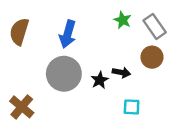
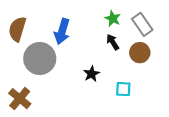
black arrow: (121, 72) -> (113, 42), moved, turned -133
gray circle: (64, 74) -> (40, 58), moved
cyan square: (132, 107) -> (123, 89), moved

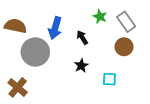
brown semicircle: (17, 29) -> (15, 26), turned 85
black arrow: (113, 42) -> (82, 37), moved

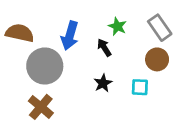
green star: (100, 17) -> (117, 26), moved
cyan square: (109, 79) -> (140, 87), moved
brown cross: (18, 87) -> (41, 107), moved

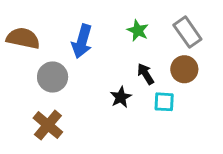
black arrow: (104, 48) -> (146, 74), moved
gray circle: (45, 66) -> (53, 77), size x0.7

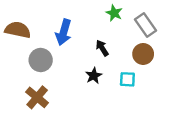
green star: (138, 30) -> (114, 13), moved
black arrow: (146, 74) -> (102, 48), moved

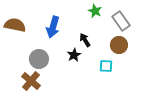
gray circle: (41, 60) -> (39, 59), moved
black star: (94, 76) -> (74, 55), moved

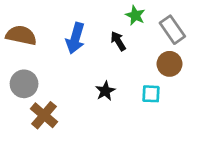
black arrow: (85, 40) -> (118, 41), moved
black star: (74, 55) -> (105, 91), moved
gray circle: (39, 59) -> (24, 84), moved

